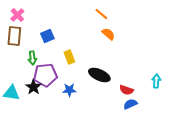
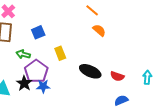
green arrow: (32, 58) -> (23, 54), turned 112
purple pentagon: (45, 75) -> (36, 71), turned -30
blue star: (69, 90) -> (43, 86), moved
red semicircle: (126, 90) -> (117, 76), moved

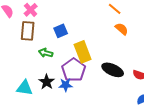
yellow rectangle: (60, 53) -> (83, 52), size x1.5
purple pentagon: (36, 71) -> (74, 70), moved

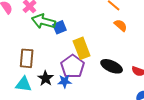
brown rectangle: (28, 31) -> (27, 58), moved
green arrow: (46, 53) -> (44, 21), moved, size x1.6

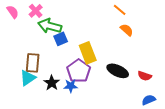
blue square: (60, 27) -> (61, 39), moved
cyan triangle: (24, 84) -> (28, 78), moved, turned -42

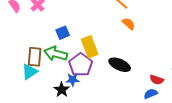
green arrow: (50, 26) -> (56, 54), moved
red semicircle: (145, 76) -> (157, 80), moved
black star: (52, 83) -> (62, 90), moved

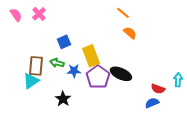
green arrow: (56, 54) -> (57, 63), size x0.6
purple pentagon: (81, 65) -> (98, 77), moved
blue star: (73, 80) -> (74, 71), moved

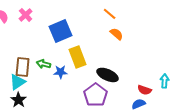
blue square: (64, 42) -> (61, 31), moved, size x1.6
purple pentagon: (98, 77) -> (96, 95), moved
black star: (63, 99) -> (19, 100), moved

